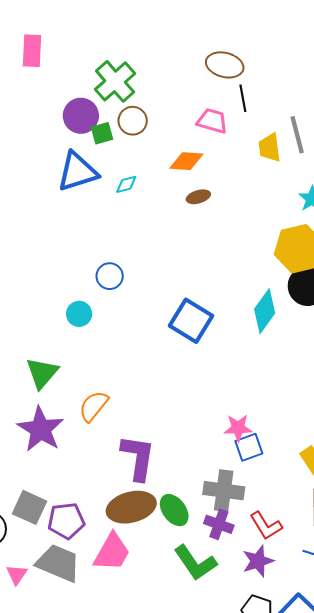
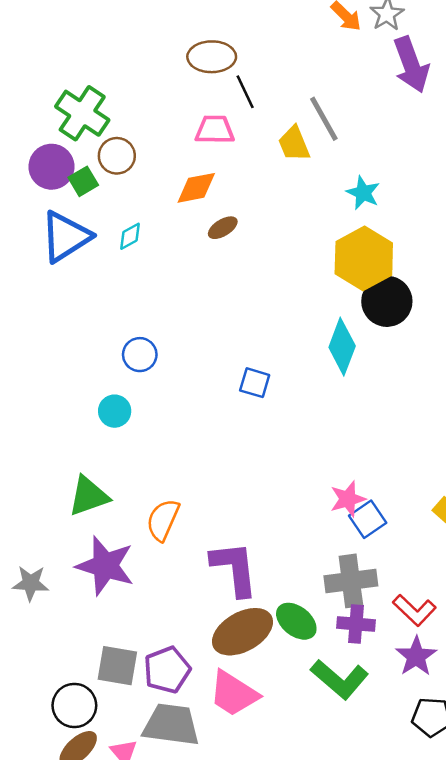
blue square: (191, 321) -> (255, 383), size x0.6
green triangle: (42, 373) -> (89, 496), turned 45
pink trapezoid: (112, 552) -> (234, 694), turned 108

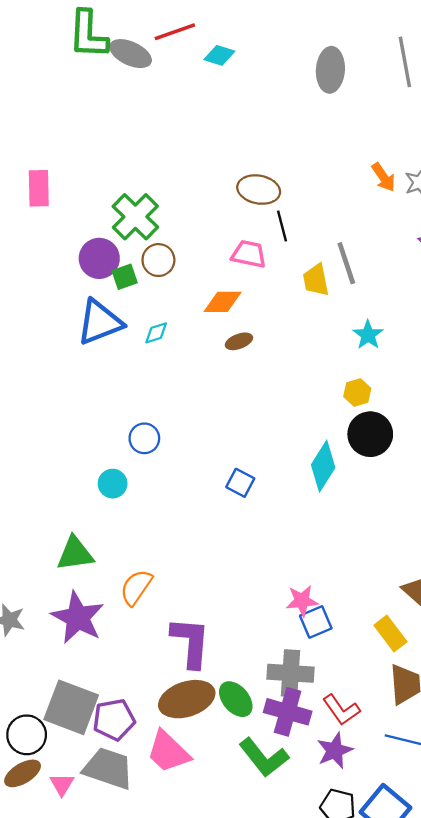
yellow hexagon: (364, 258) -> (357, 393), size x0.5
purple cross: (356, 624) -> (288, 712), size x1.4
gray square: (117, 666) -> (71, 707), size x1.4

